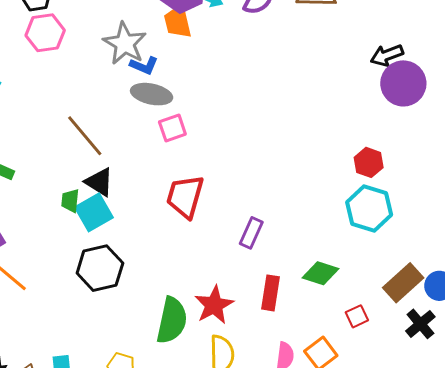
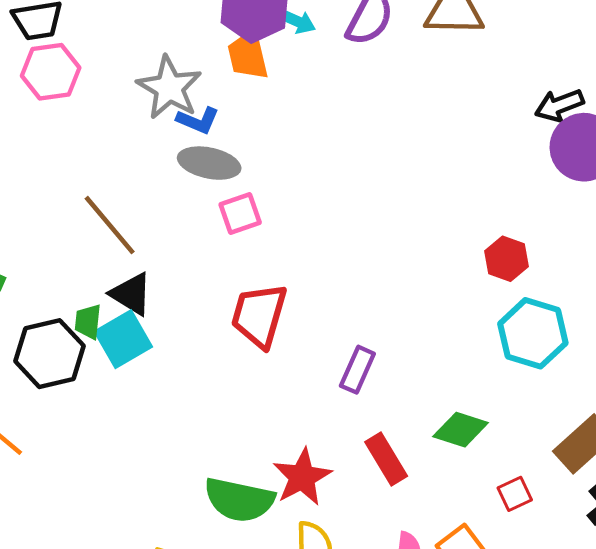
red hexagon: (369, 162) -> (506, 259), moved
black hexagon: (100, 268) -> (49, 354), moved
red rectangle: (270, 293) -> (386, 459), turned -40
green semicircle: (172, 320) -> (239, 500), turned 90

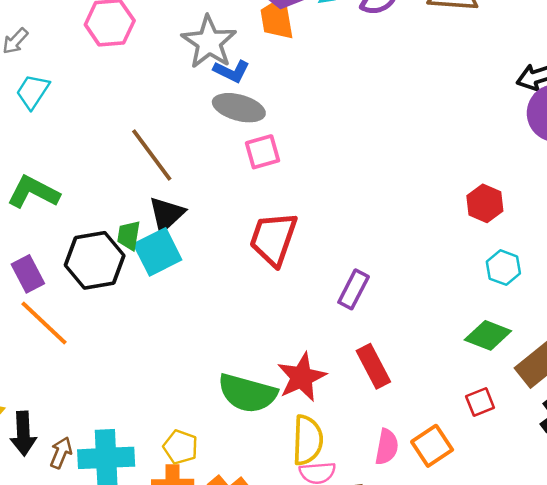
black triangle: (131, 294) -> (167, 214), turned 42
cyan hexagon: (533, 333) -> (503, 268), size x0.6
green diamond: (461, 430) -> (488, 335), moved

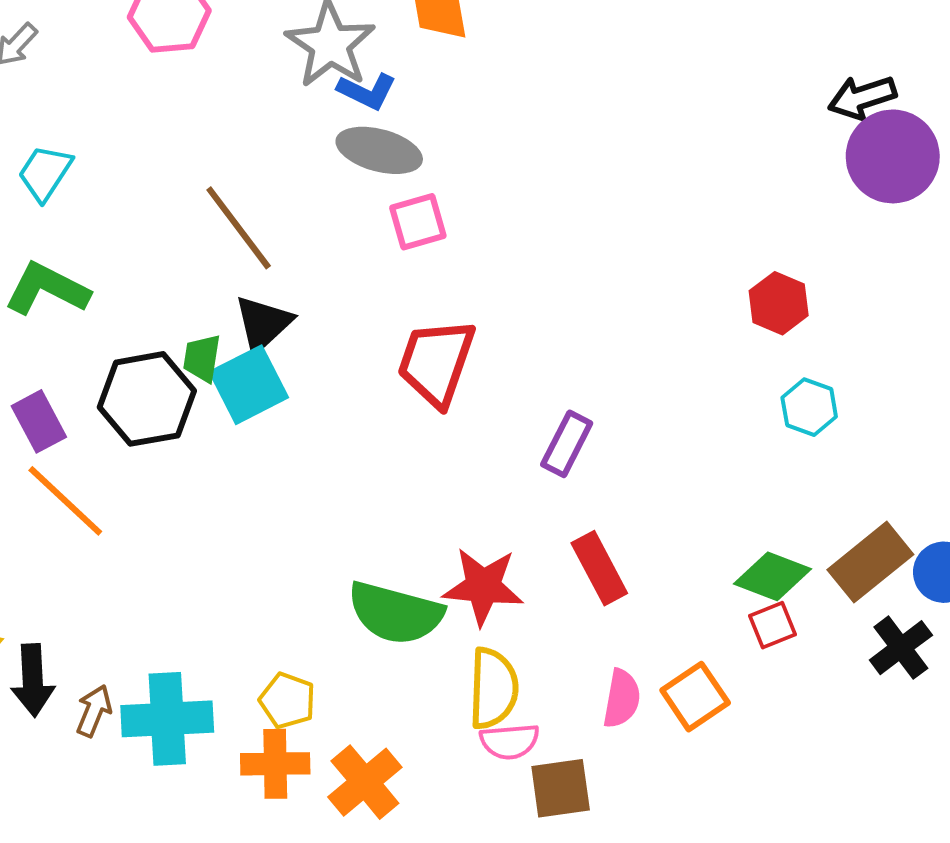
cyan trapezoid: (33, 91) -> (45, 173), moved
green diamond: (488, 335) -> (772, 576), moved
red star: (302, 377) -> (483, 586), turned 30

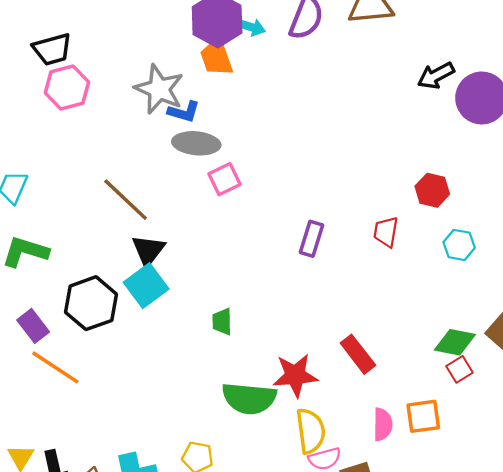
black arrow: (862, 97) -> (436, 76), moved
green trapezoid: (202, 358) -> (222, 322), moved
red trapezoid: (436, 362) -> (386, 232), moved, size x0.6
purple rectangle: (567, 444) -> (311, 239), moved
orange square: (695, 697) -> (423, 416), turned 36

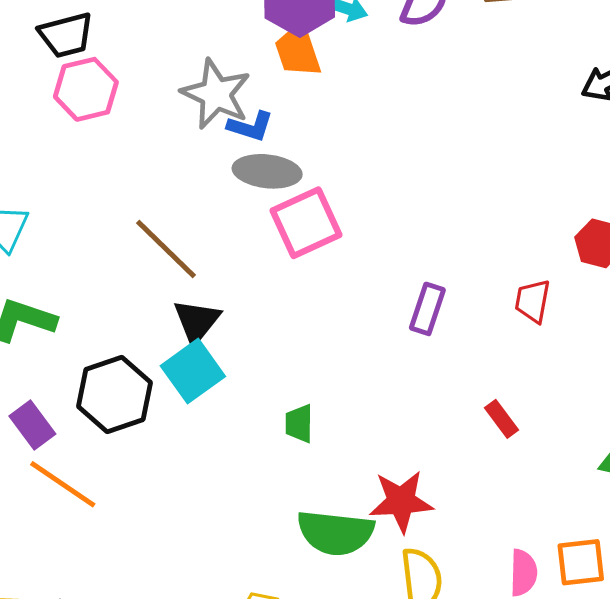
pink square: (224, 179) -> (306, 223), size x1.5
red rectangle: (358, 354) -> (501, 419), moved, size x0.7

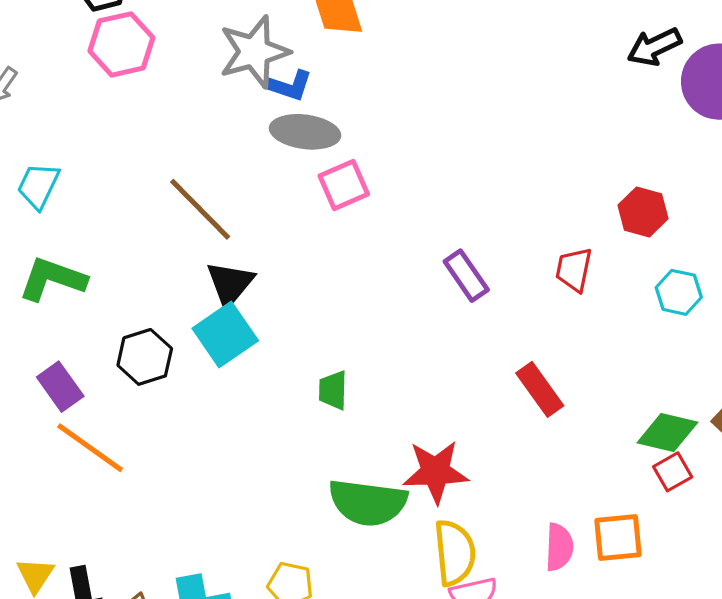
gray star: (216, 94) -> (254, 52), turned 30
pink square: (306, 223) -> (344, 185), size x0.7
purple rectangle: (427, 309) -> (466, 276), turned -54
black hexagon: (115, 394) -> (145, 357), size x0.7
red rectangle: (501, 419) -> (540, 389), size x1.4

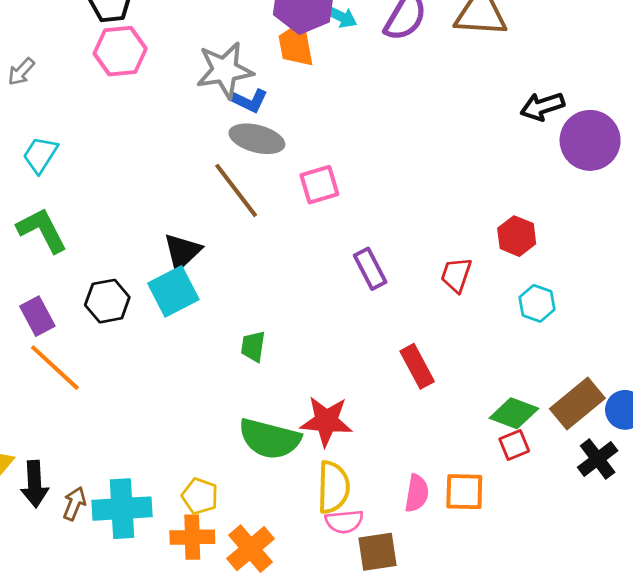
pink square: (344, 185) -> (319, 185), moved
brown line: (200, 209) -> (236, 190), moved
green L-shape: (52, 279) -> (42, 230), turned 36

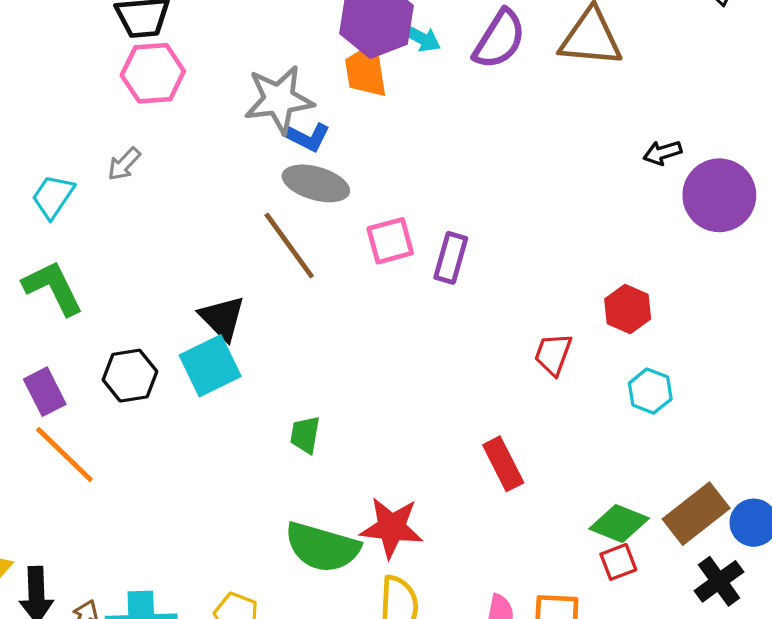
gray arrow: (21, 72) -> (124, 164), moved
black arrow: (542, 106) -> (662, 153), size x0.7
black triangle: (182, 252) -> (222, 318), turned -33
purple rectangle: (370, 269) -> (451, 258), moved, turned 42

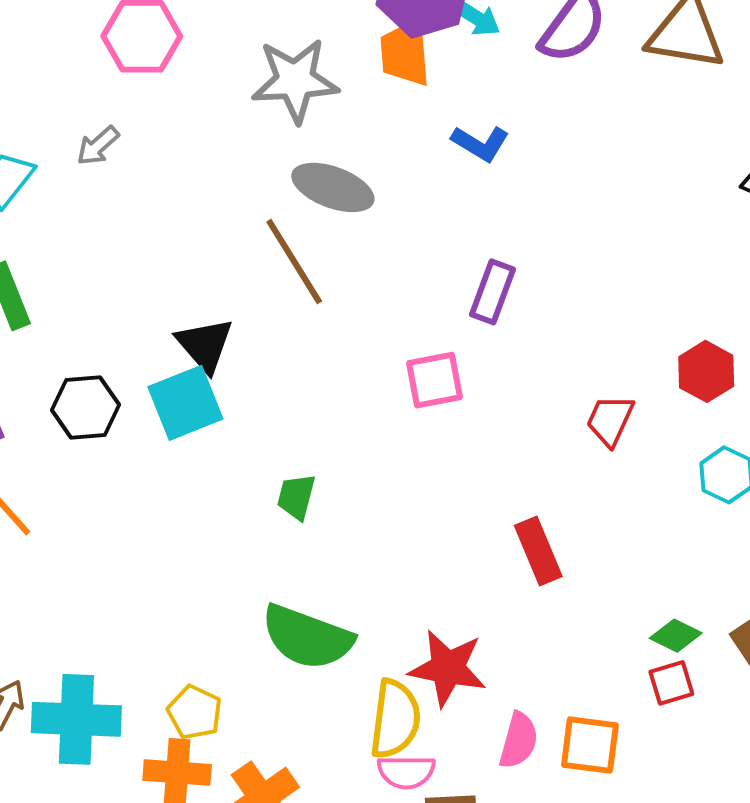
blue L-shape: (307, 137) -> (480, 143), moved
pink square: (390, 241) -> (435, 380), moved
green diamond: (619, 524) -> (676, 636), size x0.7
red star: (392, 528) -> (448, 668), moved

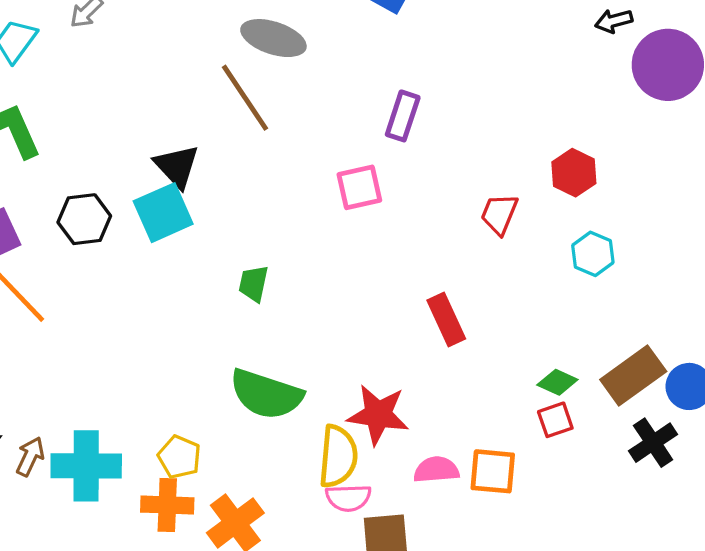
pink semicircle: (519, 740) -> (436, 470), turned -108

